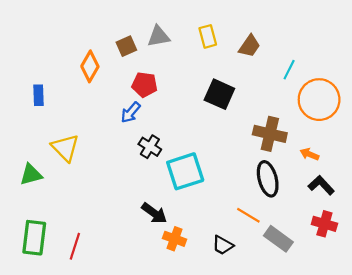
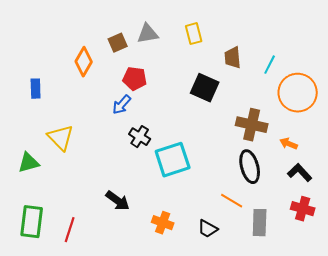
brown trapezoid: (249, 46) -> (233, 58), moved, turned 140
black arrow: (154, 213) -> (118, 201), moved
gray rectangle: (278, 239) -> (260, 223), turned 56

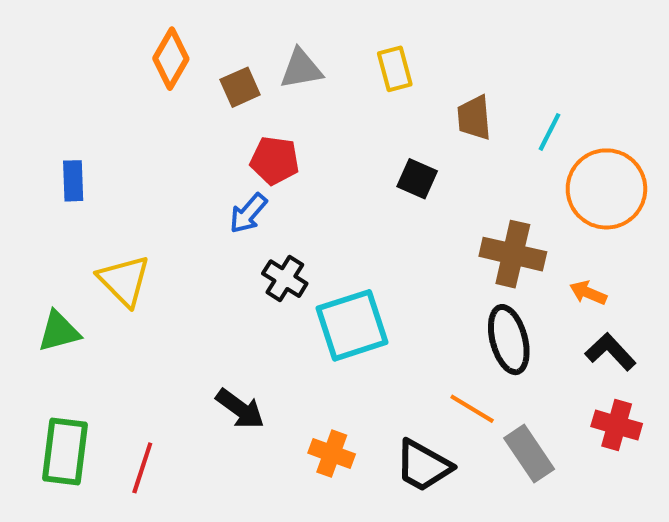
orange diamond: (84, 62) -> (171, 59), moved
black square: (205, 88) -> (417, 179), size x0.7
gray rectangle: (260, 223) -> (529, 454), turned -36
black trapezoid: (208, 229) -> (423, 466), size x1.4

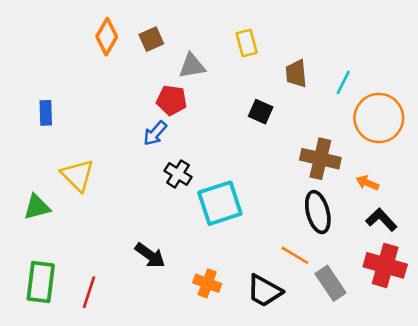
gray triangle: (301, 69) -> (192, 66), moved
brown square: (240, 87) -> (151, 39), moved
red cross: (617, 425) -> (385, 265), size x1.4

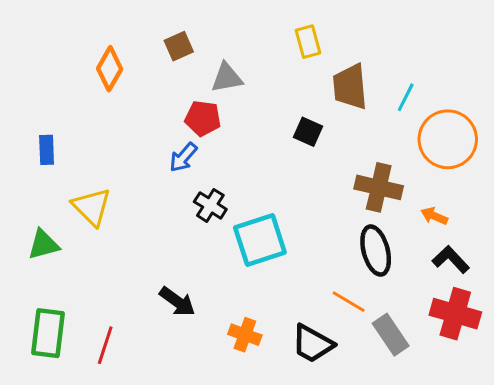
orange diamond: (107, 37) -> (110, 69), moved
yellow rectangle: (247, 43) -> (308, 42), moved
brown trapezoid: (296, 74) -> (350, 87), size x1.4
blue rectangle: (46, 113) -> (47, 150), moved

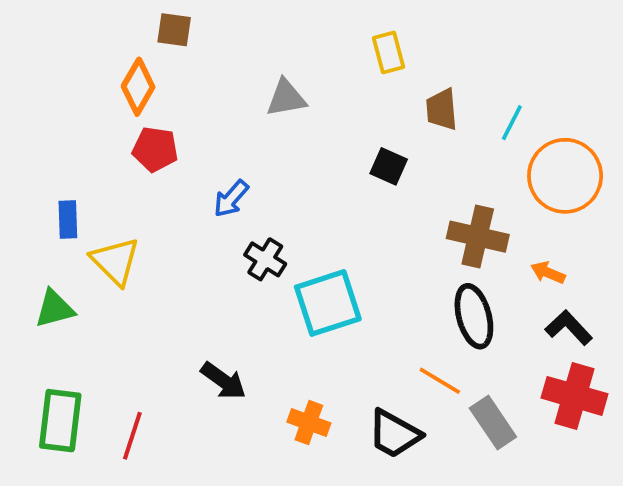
brown square: (179, 46) -> (174, 30), moved, turned 32
brown trapezoid: (350, 87) -> (442, 109), size x0.7
red pentagon: (203, 118) -> (155, 149), moved
blue rectangle: (47, 150) -> (68, 219), moved

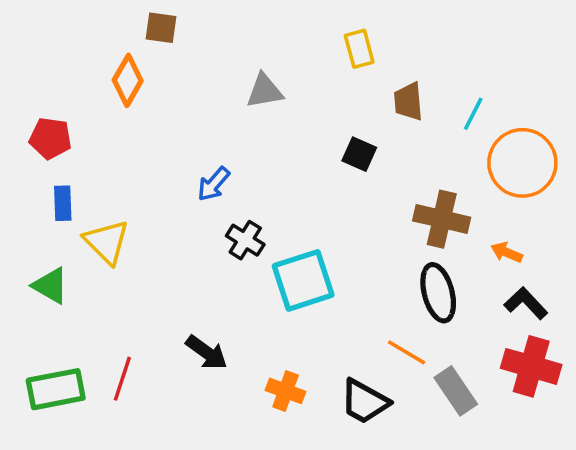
red pentagon: (155, 149) -> (50, 138), moved
green triangle: (55, 309) -> (50, 286), turned 45
green rectangle: (60, 421) -> (56, 389), turned 72
red line: (132, 436) -> (122, 379), moved

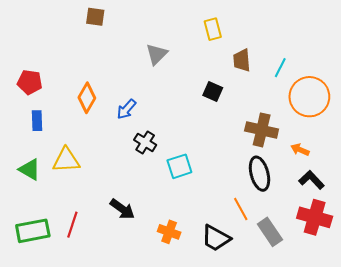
orange diamond: (128, 80) -> (87, 98), moved
gray triangle: (264, 91) -> (157, 54), turned -35
yellow triangle: (107, 242) -> (66, 160), moved, turned -48
cyan square: (303, 280) -> (179, 166), size x0.7
orange line: (407, 352) -> (241, 209), turned 30

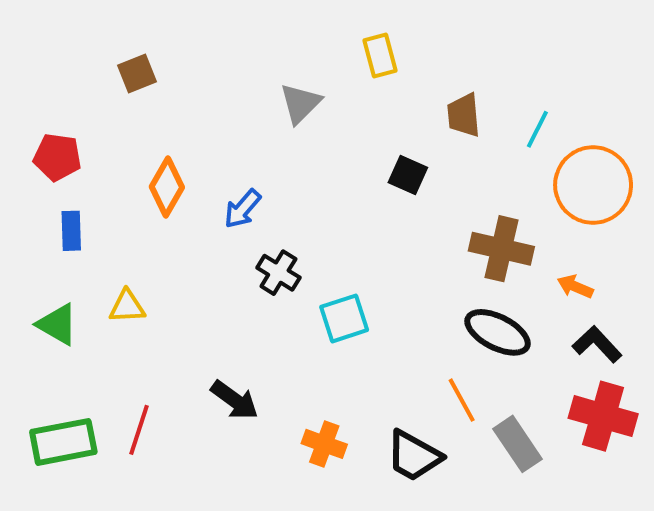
brown square: (95, 17) -> (137, 73), moved, turned -30
yellow rectangle: (213, 29) -> (380, 56), moved
yellow triangle: (66, 160) -> (127, 306), size x0.7
black ellipse: (259, 174) -> (497, 332), turned -48

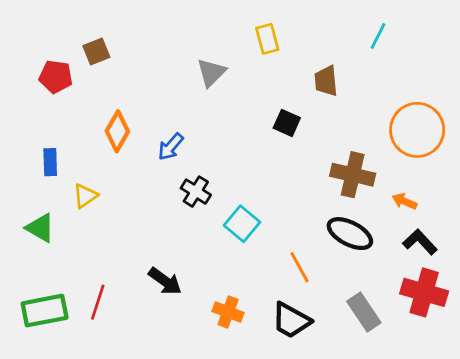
cyan line: (537, 129) -> (378, 36), moved
red pentagon: (57, 157) -> (56, 77), moved
yellow triangle: (127, 306) -> (85, 196), moved, turned -32
cyan square: (344, 318) -> (242, 224), turned -32
orange line: (462, 400) -> (299, 267), moved

